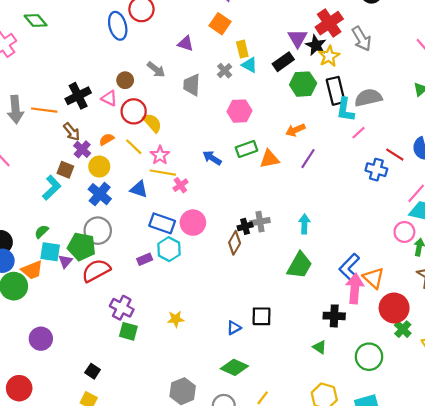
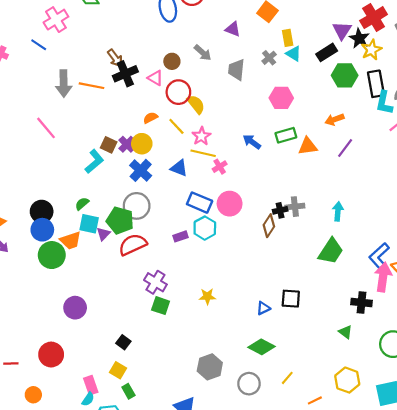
brown arrow: (72, 132) -> (115, 58), moved
purple cross: (82, 149) -> (127, 144), moved

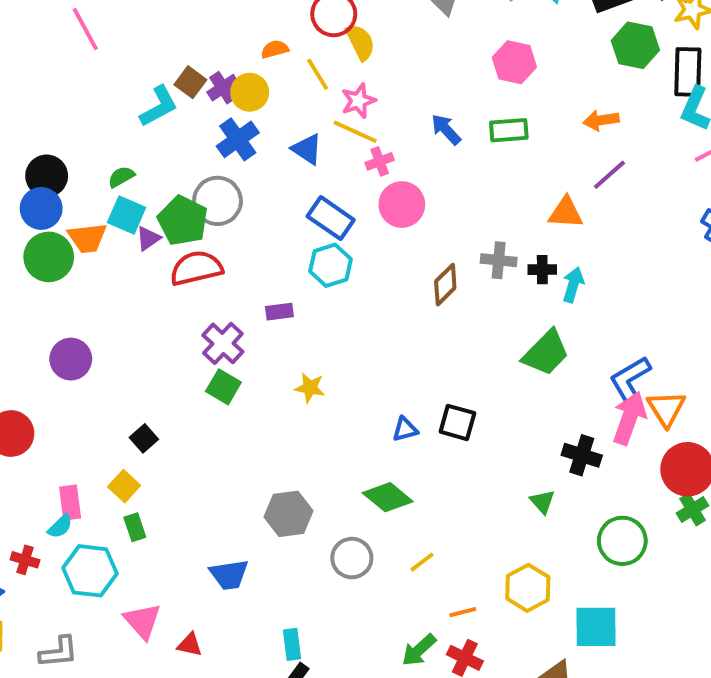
orange triangle: (308, 146) -> (566, 213), moved
pink circle: (230, 204) -> (402, 205), moved
black cross: (280, 210) -> (542, 270), moved
purple rectangle: (180, 236) -> (279, 312), moved

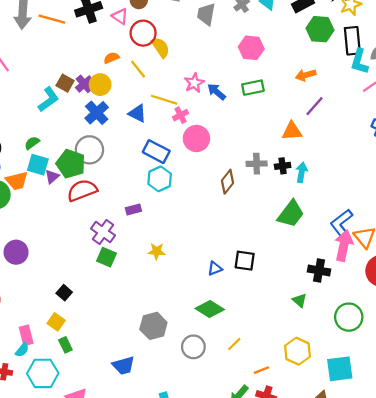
pink star: (358, 101) -> (194, 83), moved

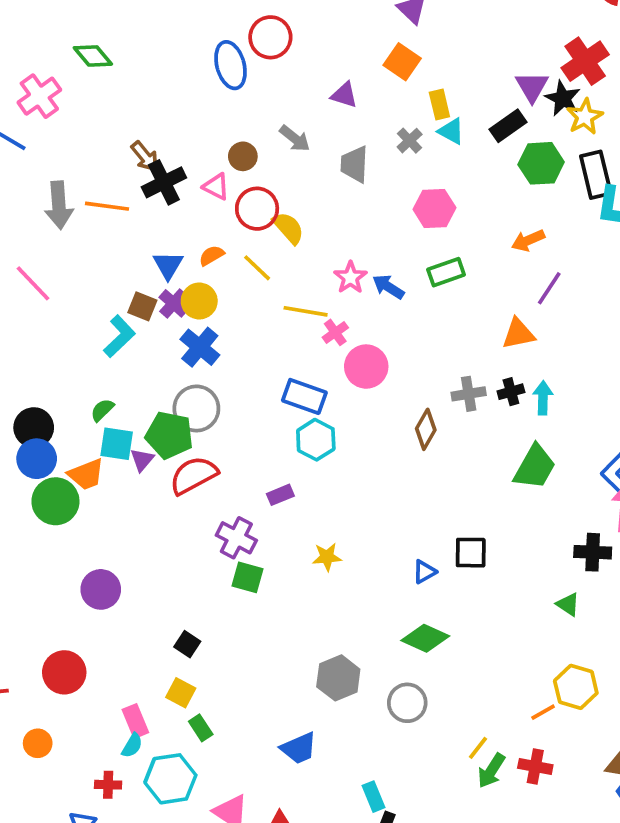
blue triangle: (137, 113) -> (168, 265), moved, turned 42
yellow line: (234, 344) -> (478, 748), moved
orange line: (262, 370) -> (543, 712), moved

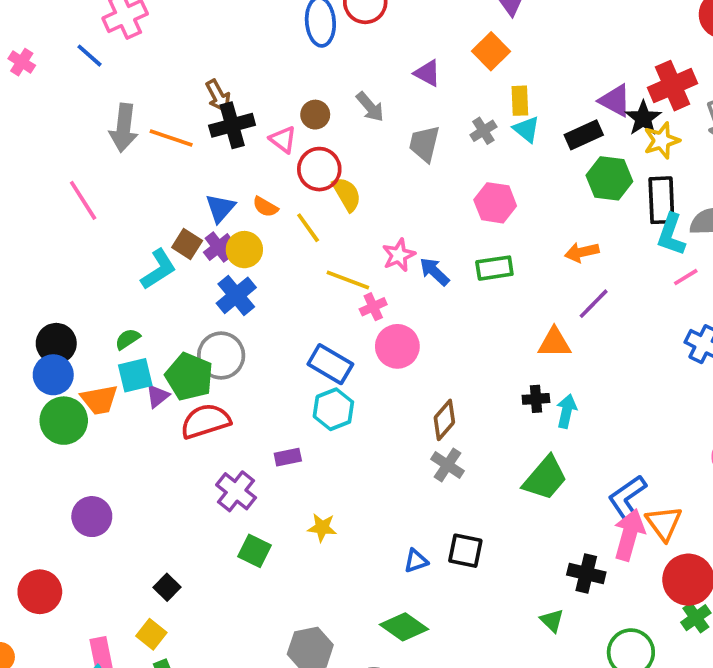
purple triangle: (532, 87) -> (615, 101), turned -42
orange semicircle: (212, 255) -> (265, 207), turned -130
gray cross: (469, 394) -> (448, 465), moved, turned 32
cyan square: (117, 444) -> (135, 375), turned -33
green square: (248, 577) -> (255, 551), moved

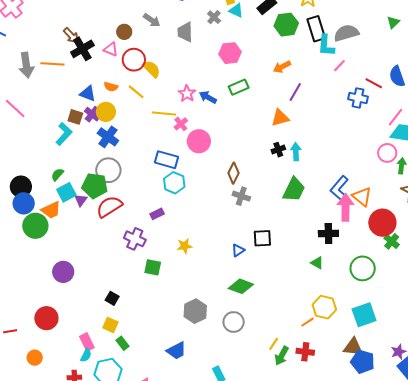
blue triangle: (220, 208) -> (88, 94), turned -36

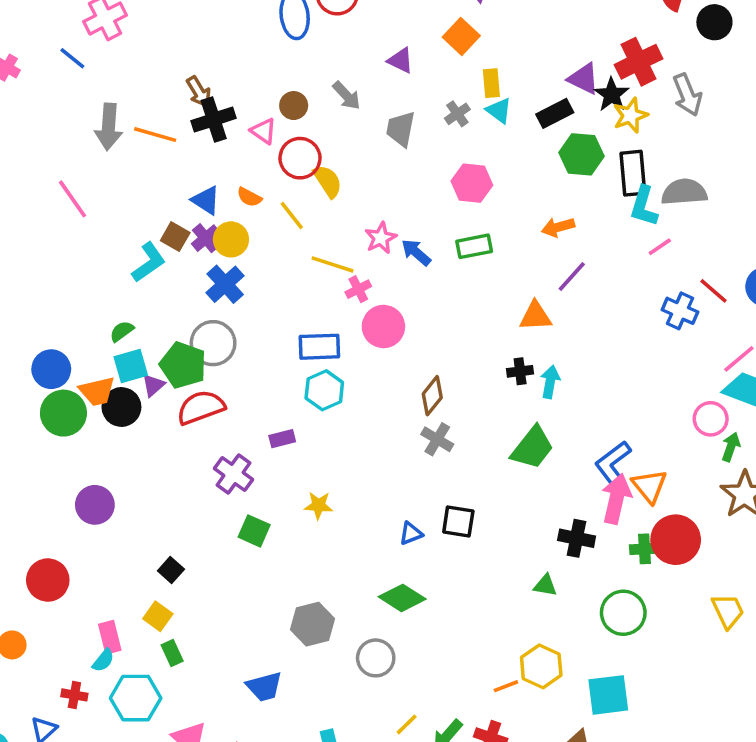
blue rectangle: (166, 160) -> (319, 347), turned -30
black circle: (21, 187) -> (121, 407), moved
green cross: (392, 241) -> (645, 549), moved, turned 35
green triangle: (317, 263) -> (545, 585), turned -32
yellow line: (274, 344) -> (407, 724), moved

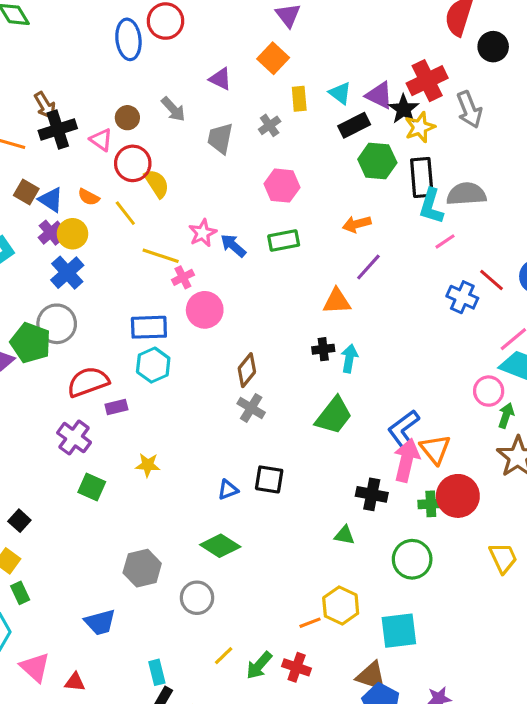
cyan triangle: (499, 111) -> (340, 93), moved
brown square: (175, 237) -> (26, 192), moved
red semicircle: (201, 407) -> (88, 382), moved

